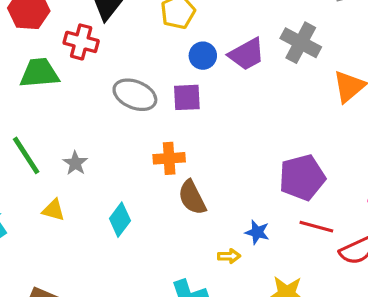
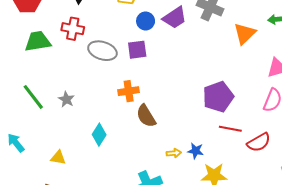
red cross: (81, 42) -> (73, 29), moved
yellow triangle: (53, 210) -> (58, 158), moved
blue star: (257, 232) -> (196, 151), moved

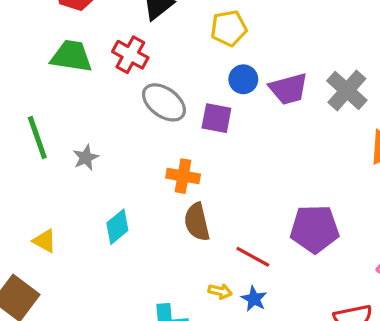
red line: (230, 129) -> (253, 257), moved

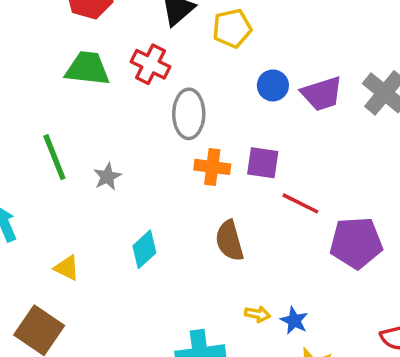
yellow pentagon: (229, 28) -> (232, 28), moved
gray ellipse: (164, 102) -> (189, 114), turned 57
purple square: (216, 118) -> (263, 163), moved
orange cross: (183, 176) -> (212, 167), moved
red line: (253, 257) -> (300, 203), moved

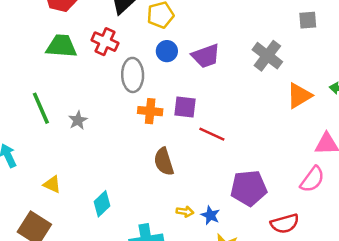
blue circle: (273, 85) -> (167, 51), moved
purple trapezoid: (322, 94) -> (206, 56), moved
purple pentagon: (356, 243) -> (249, 188), moved
cyan diamond: (144, 249) -> (102, 204), moved

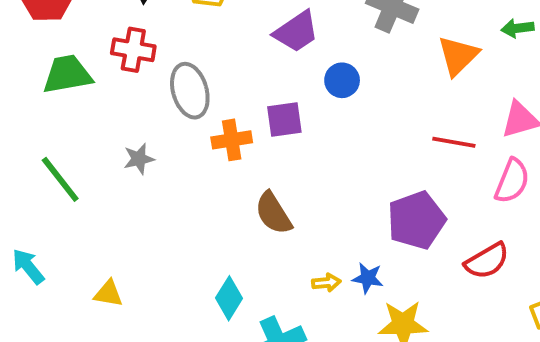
blue circle: (167, 51) -> (342, 80), moved
gray star: (78, 120) -> (139, 159), moved, turned 30
red line: (212, 134) -> (454, 142), moved
cyan diamond: (102, 204) -> (229, 298), moved

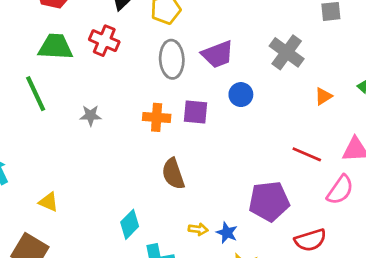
orange triangle: (458, 56) -> (323, 96), size x0.6
gray ellipse: (190, 91) -> (172, 59), moved
green line: (60, 179) -> (36, 94), moved

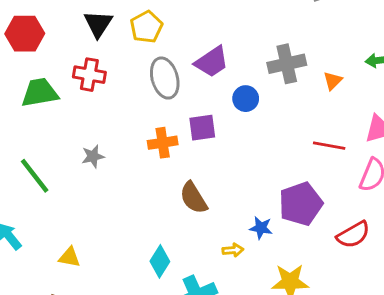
gray cross: (287, 52) -> (287, 64), moved, turned -36
green line: (36, 94) -> (35, 176), moved
blue star: (227, 233) -> (261, 228), moved

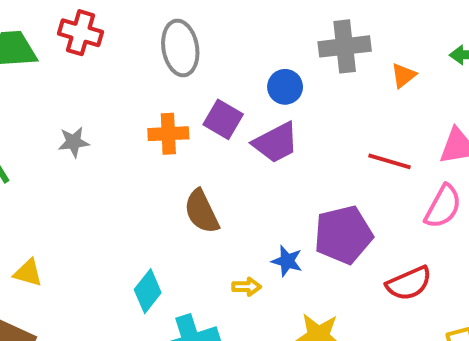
purple trapezoid: (212, 62) -> (276, 143), moved
purple square: (202, 128) -> (223, 119), turned 32

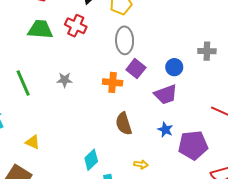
gray cross: (345, 46) -> (207, 51), size x0.7
purple square: (223, 119) -> (136, 69), moved
blue star: (287, 261) -> (165, 130), moved

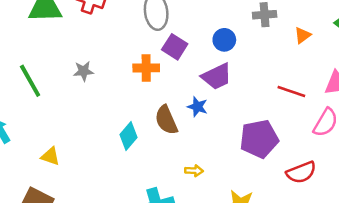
blue star: (165, 130) -> (197, 107), moved
cyan diamond: (91, 160) -> (128, 136), moved

